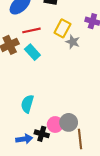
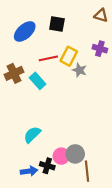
red line: (31, 30) -> (48, 58), moved
cyan semicircle: (27, 104) -> (32, 135), turned 30

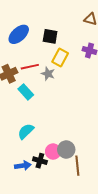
black square: (57, 24) -> (50, 36), moved
red line: (48, 58) -> (30, 67), moved
gray star: (79, 70) -> (48, 74), moved
cyan rectangle: (38, 81) -> (26, 92), moved

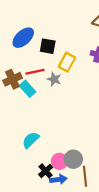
black square: (50, 36) -> (48, 46), moved
cyan rectangle: (26, 92) -> (27, 89), moved
black cross: (40, 161) -> (46, 171), turned 32
blue arrow: (23, 166) -> (58, 179), moved

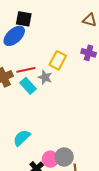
black square: (48, 46) -> (24, 19), moved
cyan rectangle: (27, 89) -> (28, 86), moved

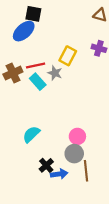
pink circle: (50, 159) -> (77, 136), moved

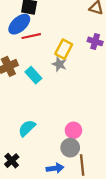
red line: (36, 65) -> (31, 36), moved
gray star: (55, 73) -> (59, 64), moved
black cross: (46, 165) -> (12, 161), moved

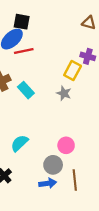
yellow rectangle: (64, 49) -> (73, 70), moved
gray star: (59, 64) -> (64, 93), moved
gray circle: (70, 148) -> (53, 165), moved

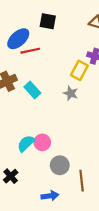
black square: (22, 22) -> (48, 21), moved
pink circle: (66, 145) -> (42, 142), moved
blue arrow: (48, 183) -> (50, 196), moved

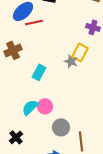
yellow rectangle: (79, 70) -> (80, 52), moved
cyan rectangle: (32, 90) -> (39, 72), moved, turned 70

